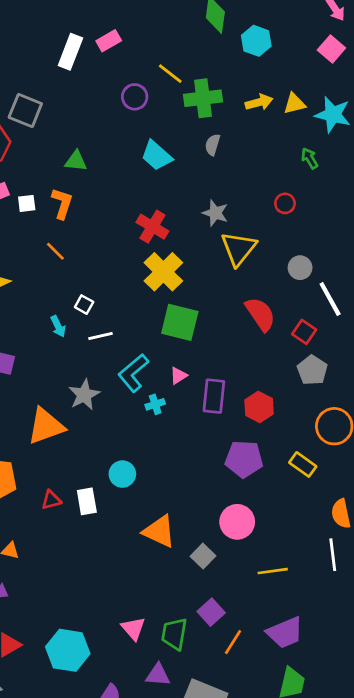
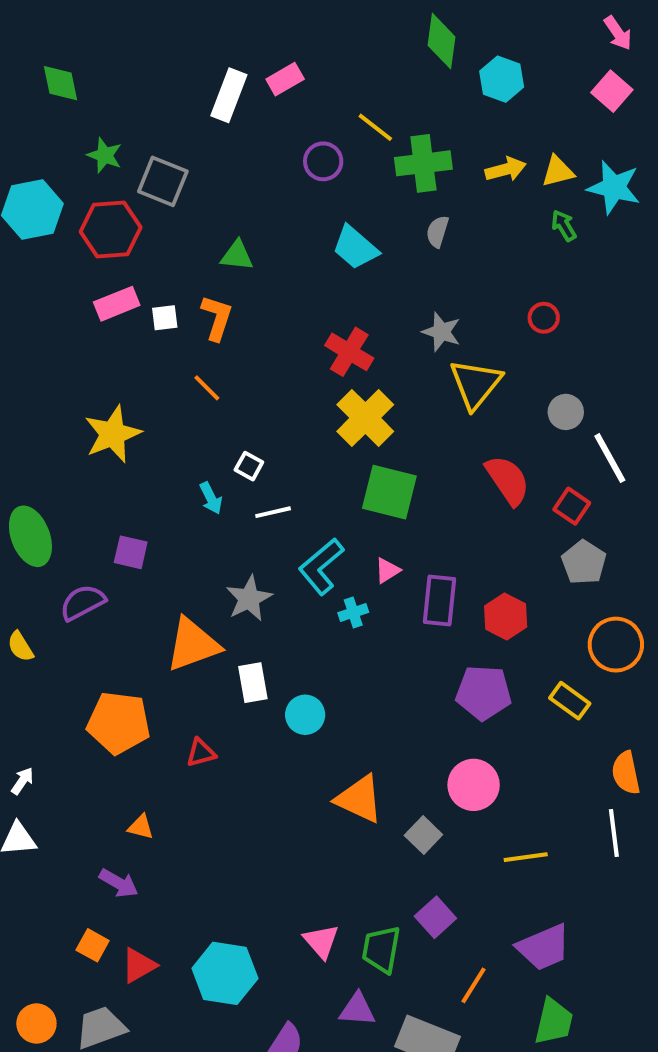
green arrow: (310, 158) -> (564, 226), moved
white rectangle: (87, 501) -> (253, 683), moved
orange line: (233, 642) -> (474, 985), moved

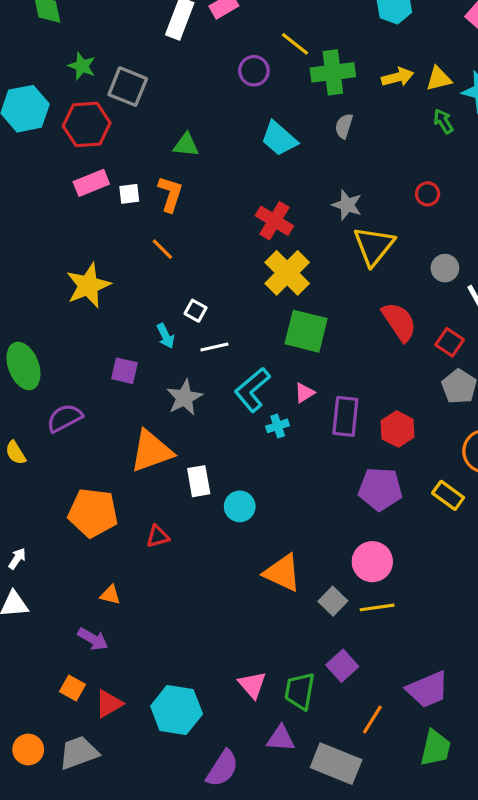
purple square: (131, 552) -> (125, 371), moved
gray star: (249, 598) -> (184, 398), moved
yellow line: (526, 857) -> (377, 607), moved

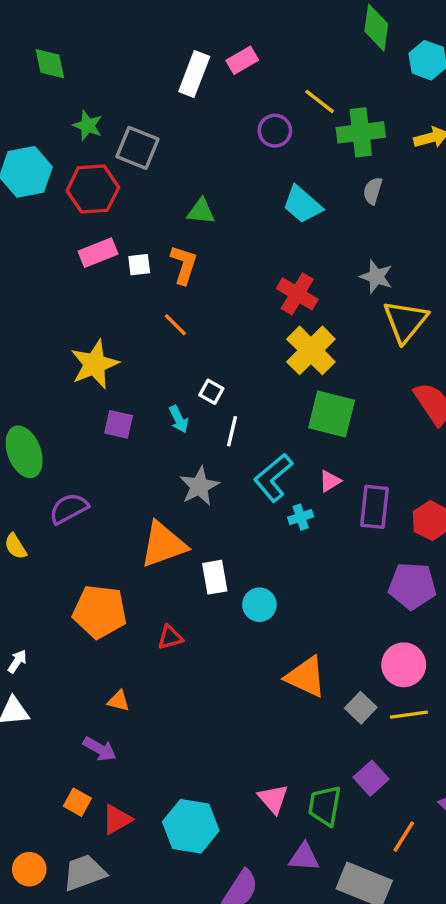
white line: (214, 347) -> (232, 431), turned -64
purple square: (125, 371) -> (119, 424), moved

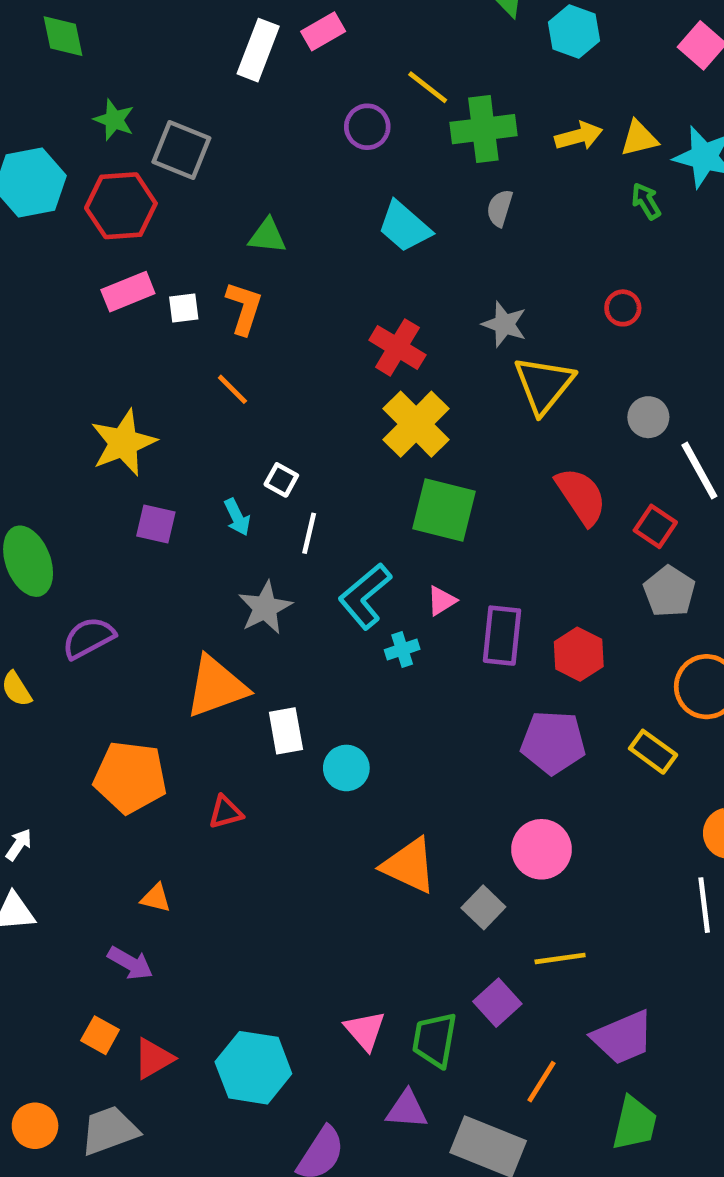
yellow line: (409, 715) -> (560, 958), moved

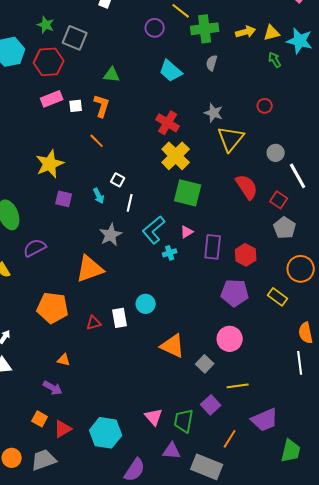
white rectangle: (286, 731) -> (120, 318), moved
green trapezoid: (634, 1123) -> (291, 451), moved

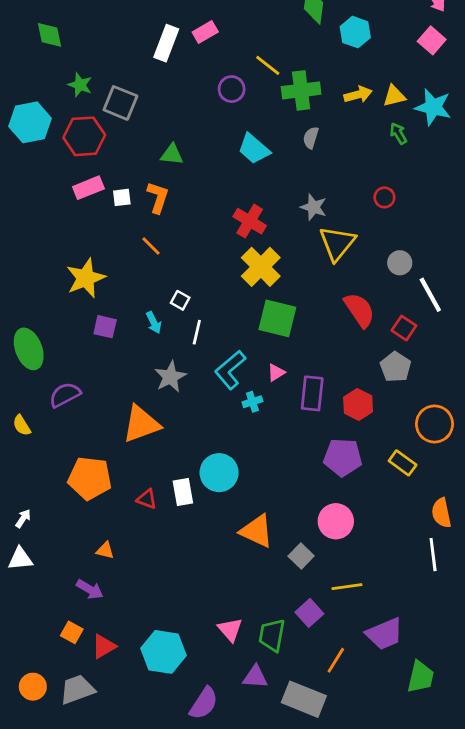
gray pentagon: (285, 228) -> (396, 367), moved
cyan circle: (146, 304) -> (219, 473), size x1.4
red triangle: (94, 323) -> (147, 499), turned 35

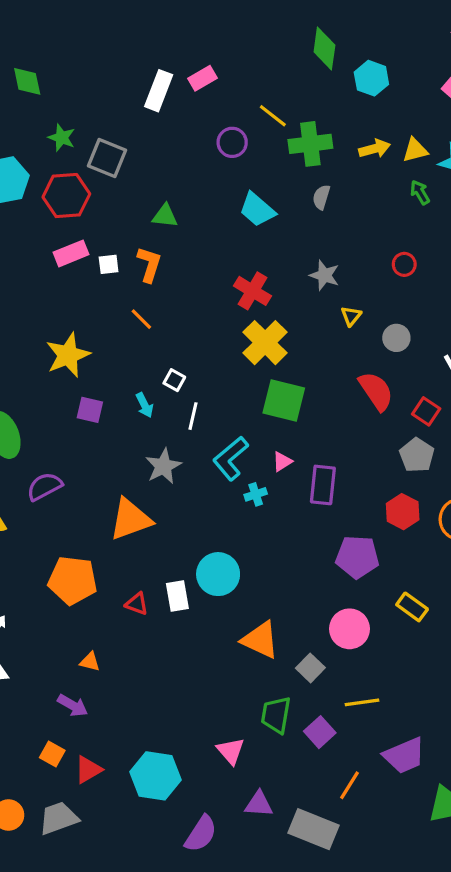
yellow triangle: (337, 243) -> (351, 316), size x0.5
gray circle: (400, 263) -> (396, 338), moved
red hexagon: (358, 405) -> (403, 512), moved
yellow rectangle: (403, 463) -> (412, 607), moved
green trapezoid: (272, 635) -> (276, 715), moved

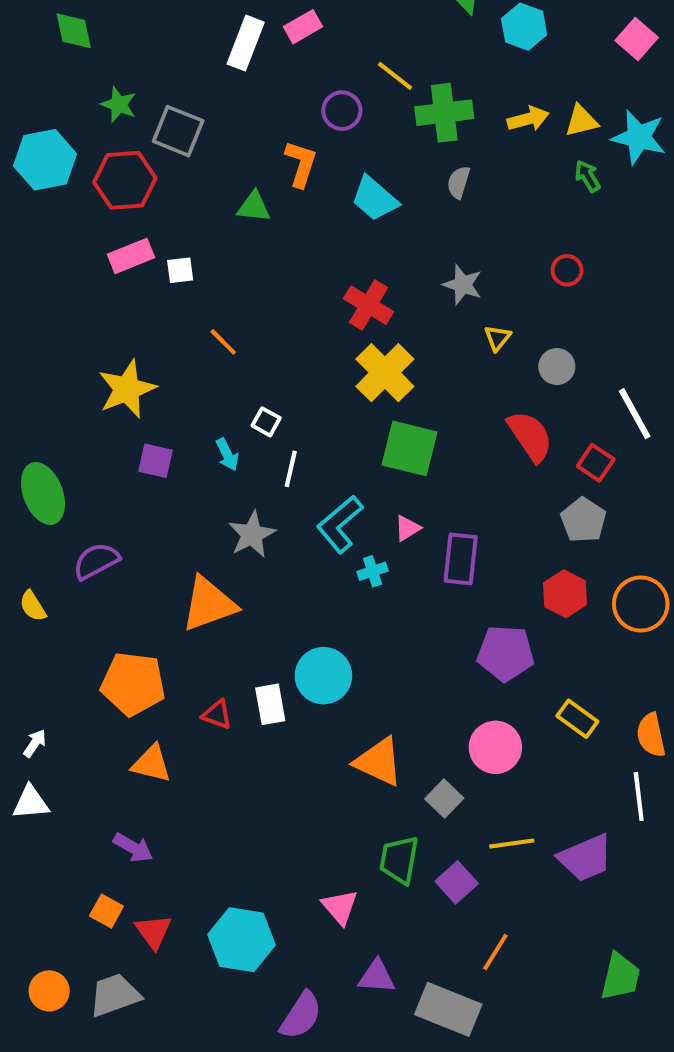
orange L-shape: (149, 264) -> (301, 164), moved
orange triangle: (90, 662) -> (151, 764), moved, size x1.5
purple trapezoid: (404, 756) -> (585, 858), moved
red triangle: (88, 770) -> (154, 932), turned -36

